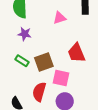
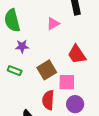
green rectangle: (22, 61) -> (15, 71), moved

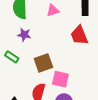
pink triangle: (53, 24) -> (53, 10), moved
red trapezoid: (77, 54) -> (79, 35), moved

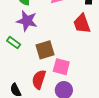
purple star: (24, 35) -> (27, 21), size x1.5

